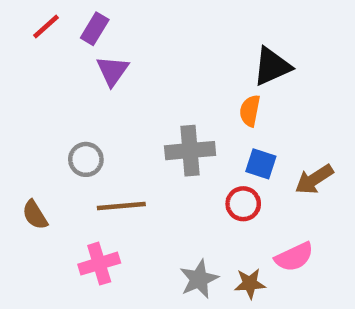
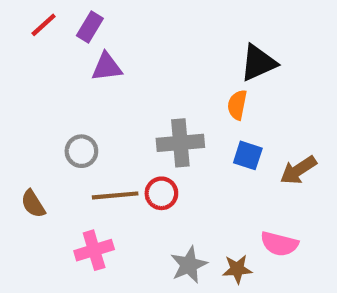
purple triangle: (112, 71) -> (107, 67), turned 48
red circle: (243, 204) -> (161, 193), moved
pink semicircle: (294, 257) -> (279, 244), turned 39

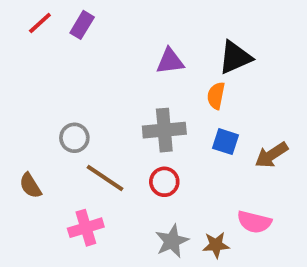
purple triangle: (107, 67) -> (170, 61), moved
red circle: (161, 193) -> (164, 182), moved
brown line: (115, 195) -> (105, 178), turned 39

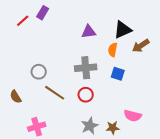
red line: (40, 23) -> (23, 21), moved
brown arrow: (271, 155) -> (141, 46), moved
pink cross: (86, 228) -> (37, 127), moved

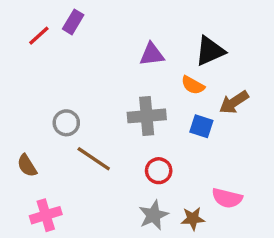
brown arrow: (141, 46) -> (234, 102), moved
orange semicircle: (113, 50) -> (193, 85), turned -72
red circle: (86, 95) -> (159, 171), moved
pink cross: (37, 127) -> (46, 215), moved

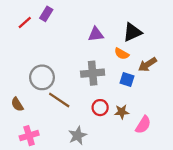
gray circle: (66, 123) -> (42, 77), size x1.5
pink semicircle: (227, 198) -> (143, 125), turned -72
gray star: (154, 215) -> (78, 136), moved
brown star: (193, 219) -> (122, 112), moved

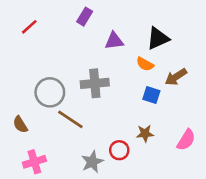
purple rectangle: (46, 14) -> (85, 17), moved
gray cross: (93, 73) -> (95, 83), moved
red circle: (100, 108) -> (119, 150), moved
pink semicircle: (143, 125) -> (186, 140), moved

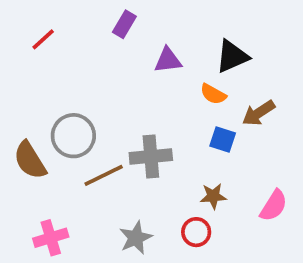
gray cross: (95, 83) -> (151, 156), moved
brown line: (70, 119) -> (104, 175), turned -60
brown semicircle: (20, 125) -> (30, 160), moved, size x1.5
red circle: (119, 150) -> (196, 232), moved

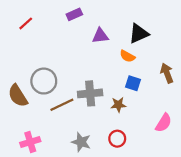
purple rectangle: (124, 24) -> (74, 14), turned 35
brown arrow: (259, 113) -> (167, 73), moved, turned 102
brown star: (213, 196) -> (118, 105), moved
gray star: (136, 238) -> (81, 142), turned -30

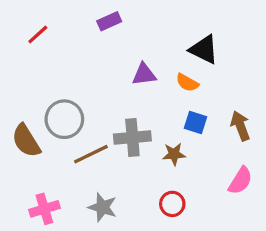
black triangle: (139, 34) -> (204, 49), turned 50
purple triangle: (100, 36) -> (144, 74), moved
brown arrow: (167, 73) -> (240, 126), moved
gray star: (81, 142) -> (103, 207), moved

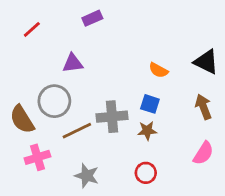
black triangle: (204, 49) -> (206, 62), moved
purple triangle: (144, 74) -> (73, 63), moved
blue square: (196, 123) -> (150, 104), moved
pink cross: (44, 209) -> (37, 157), moved

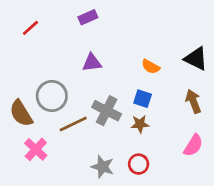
purple triangle: (73, 63) -> (92, 63), moved
gray cross: (112, 117) -> (107, 111), turned 32
pink cross: (37, 157) -> (36, 149), turned -30
gray star: (87, 176) -> (103, 167), moved

